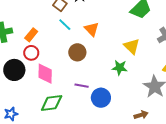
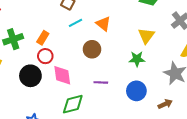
cyan line: (65, 25) -> (75, 23), turned -64
yellow triangle: (132, 46) -> (146, 36), turned 30
blue circle: (101, 98) -> (136, 91), moved

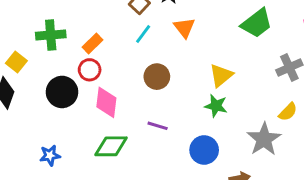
cyan line: (75, 23) -> (143, 34), turned -40
orange triangle: (103, 24) -> (184, 28), moved
yellow triangle: (146, 36) -> (221, 75), moved

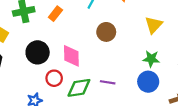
red circle: (90, 70) -> (54, 78), moved
green star: (216, 106) -> (151, 59), moved
purple line: (158, 126) -> (108, 82), moved

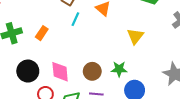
brown circle: (106, 32) -> (92, 71), moved
green star: (151, 59) -> (119, 69), moved

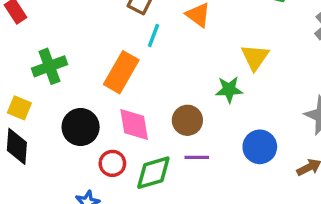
orange rectangle: (42, 33) -> (121, 72), moved, size x1.6
green star: (119, 69) -> (229, 90), moved

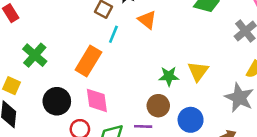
yellow triangle: (255, 57) -> (198, 71), moved
green cross: (49, 66) -> (35, 55), turned -30
brown circle: (187, 120) -> (158, 106), moved

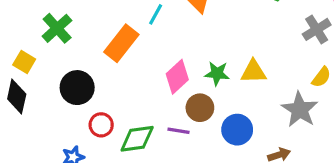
yellow triangle: (198, 71) -> (253, 72), turned 45
pink diamond: (97, 100) -> (177, 77), moved, turned 48

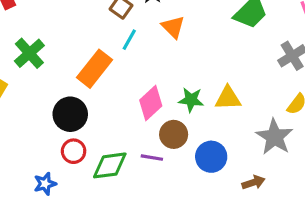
black circle: (77, 88) -> (70, 114), moved

